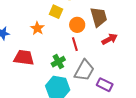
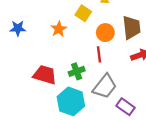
red trapezoid: (24, 58) -> (45, 75), moved

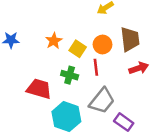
yellow square: (83, 13) -> (78, 49), moved
green cross: (77, 71) -> (70, 75), moved, turned 35

